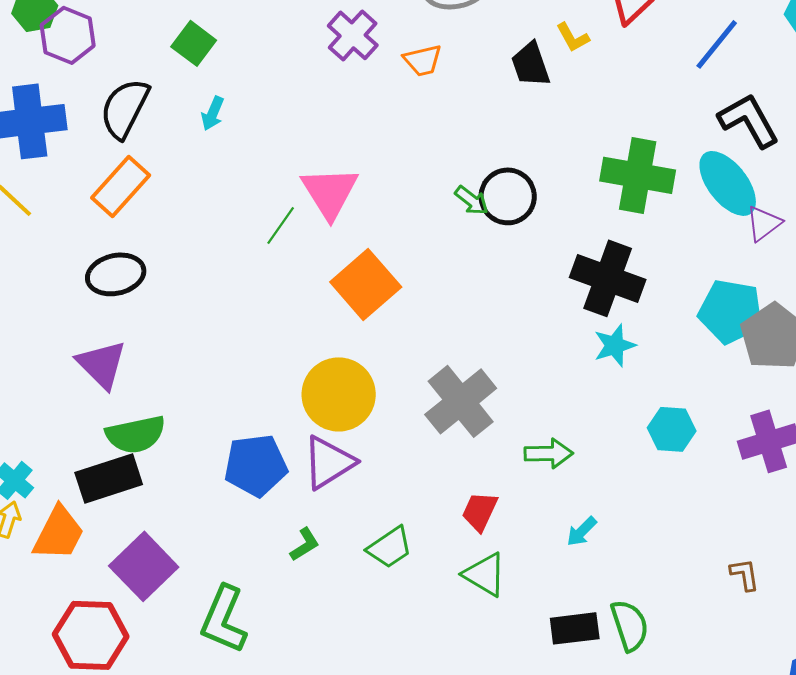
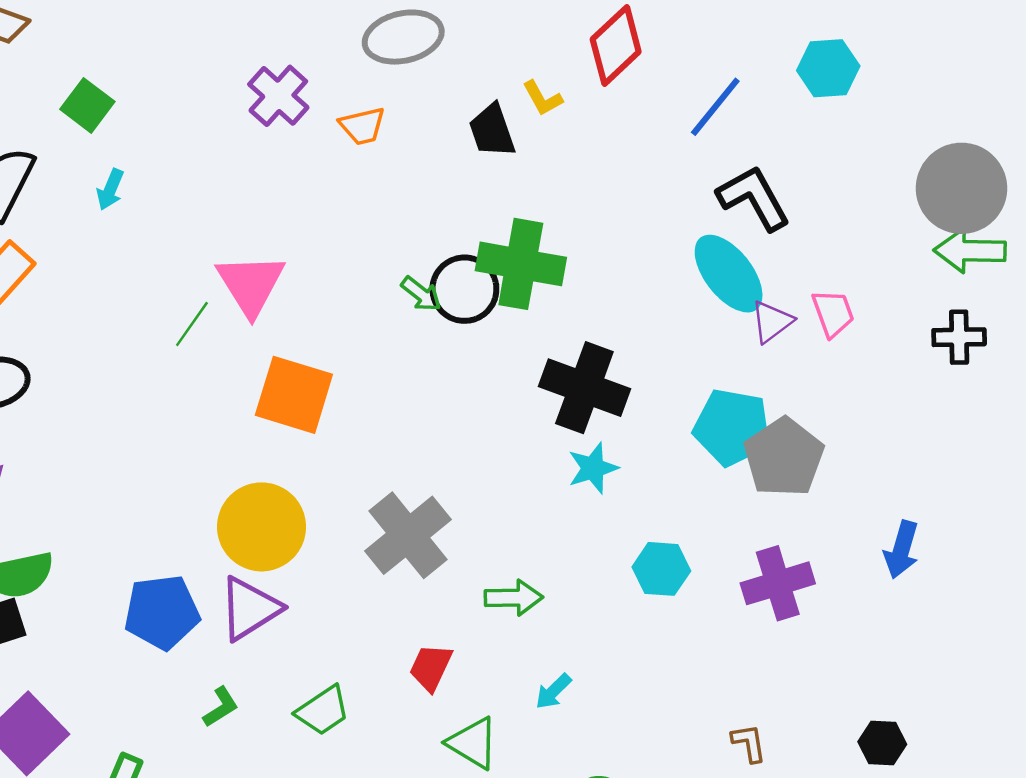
green cross: (638, 175) -> (521, 264), moved
orange square: (366, 284) -> (294, 395), turned -32
green triangle: (485, 574) -> (473, 743), moved

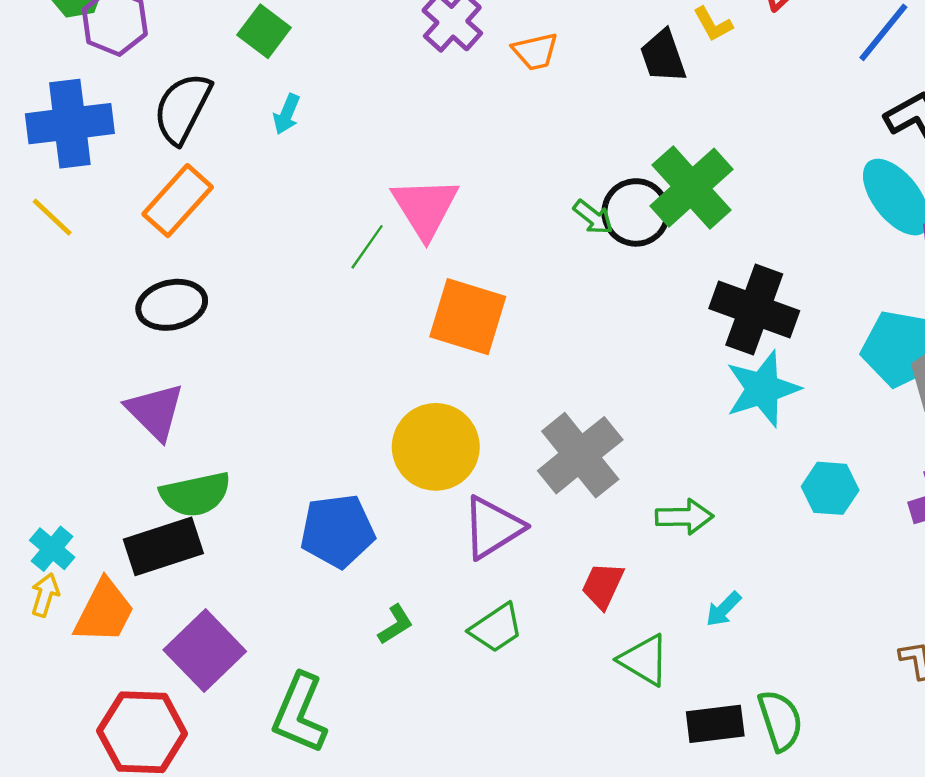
green cross: (521, 264) -> (692, 188), turned 38
cyan star: (593, 468) -> (763, 389), size x1.5
purple triangle: (250, 609) -> (493, 527), moved

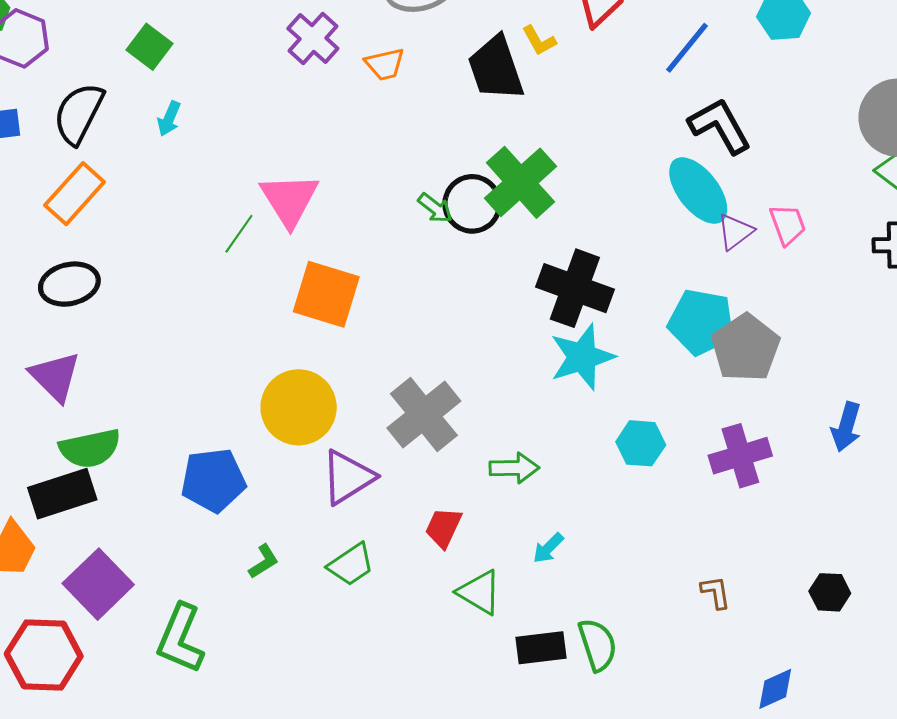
black trapezoid: (663, 56) -> (496, 68), size x1.4

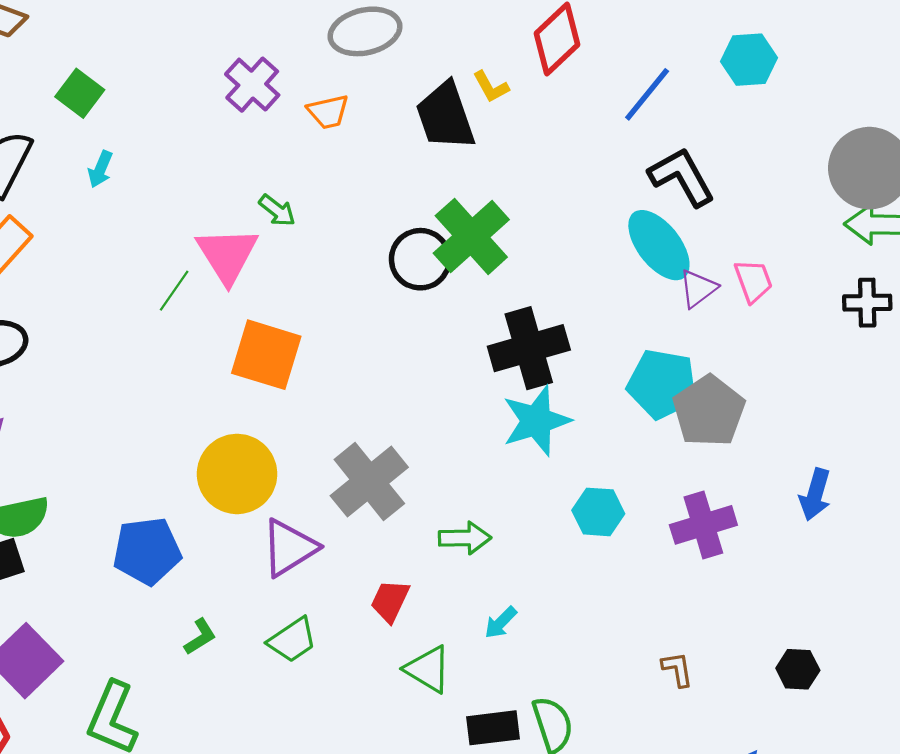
green arrow: (435, 208) -> (277, 210), moved
black cross: (575, 288) -> (529, 348), turned -36

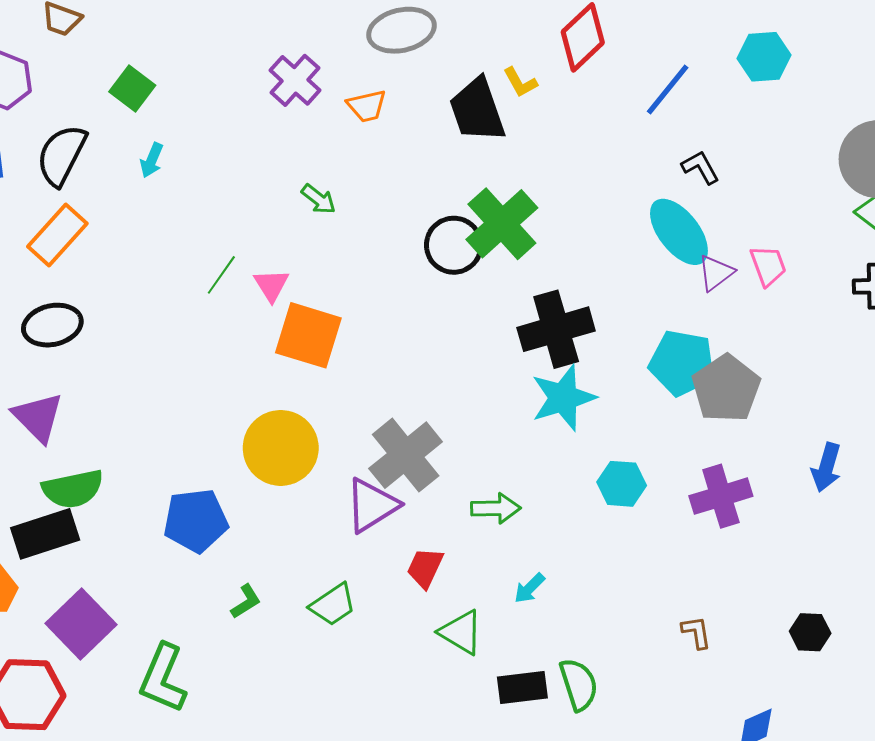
black L-shape: (682, 177) -> (700, 167), size x0.6
pink triangle: (227, 255) -> (271, 285), moved, size x0.6
purple triangle: (289, 548) -> (372, 505), moved

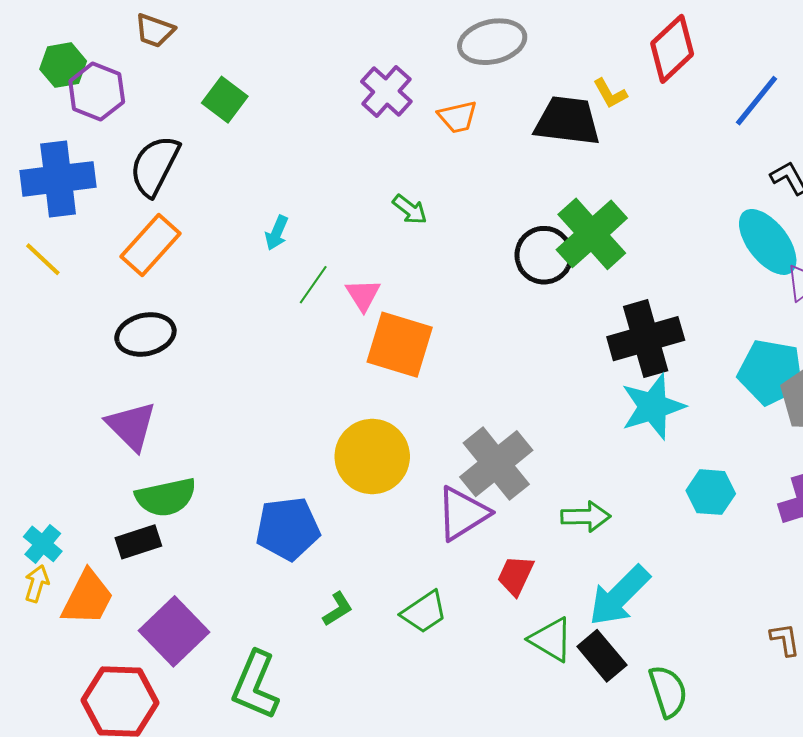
black trapezoid: (477, 110) -> (567, 121), turned 116
cyan arrow: (152, 160) -> (277, 233), moved
black rectangle: (45, 534) -> (138, 542), size x0.7
cyan arrow: (529, 588) -> (619, 596), size x2.0
black rectangle: (522, 688) -> (602, 656), moved, turned 57

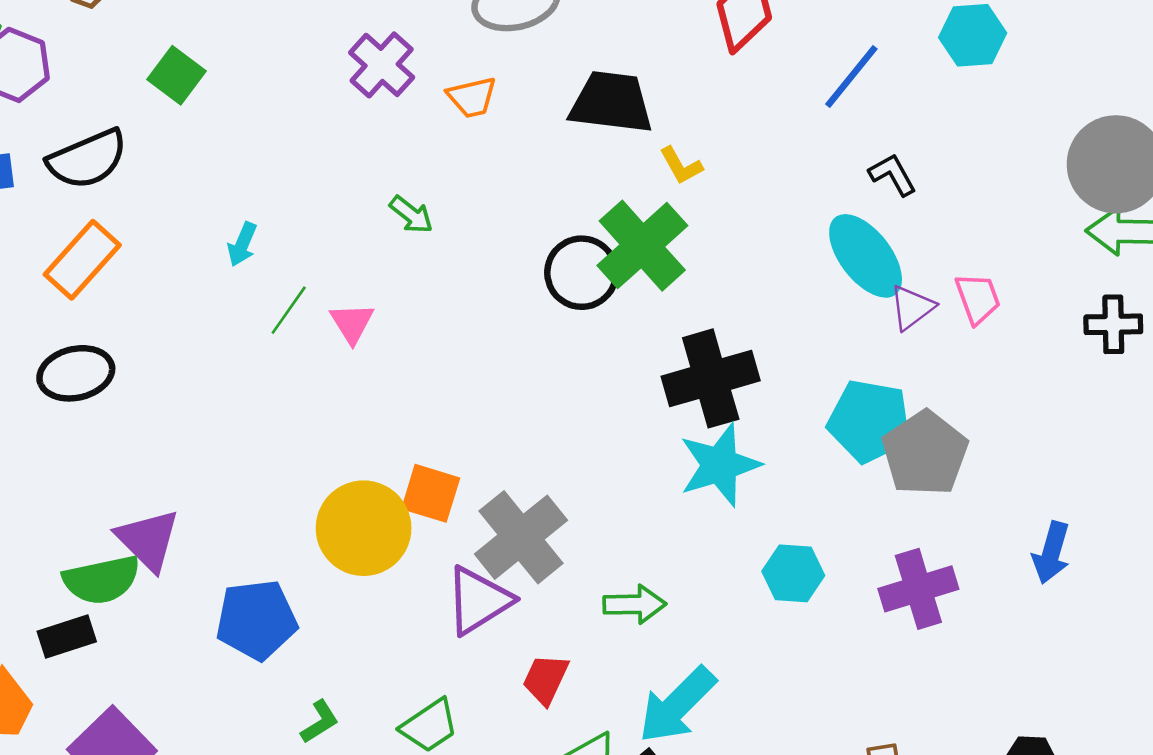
yellow L-shape: (610, 94) -> (681, 166), moved
black semicircle: (155, 166) -> (87, 159), turned -140
orange square: (400, 345) -> (431, 493), moved, size x0.7
purple triangle: (131, 426) -> (148, 540), moved

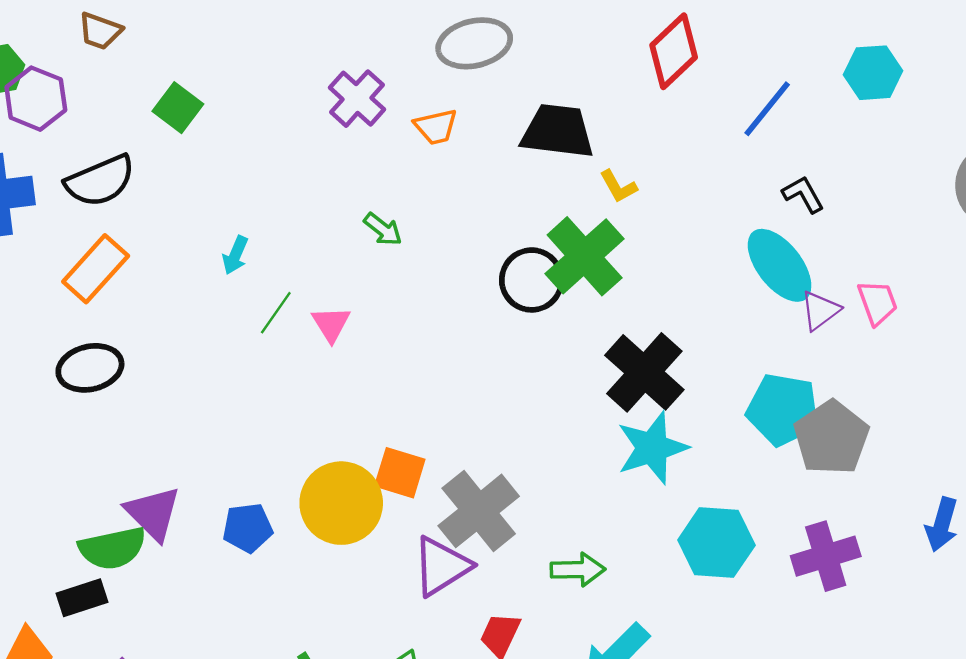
black cross: (711, 378) -> (644, 372), turned -32
cyan hexagon: (793, 573) -> (716, 543), size x1.4
blue pentagon: (256, 620) -> (248, 528), moved, size x0.7

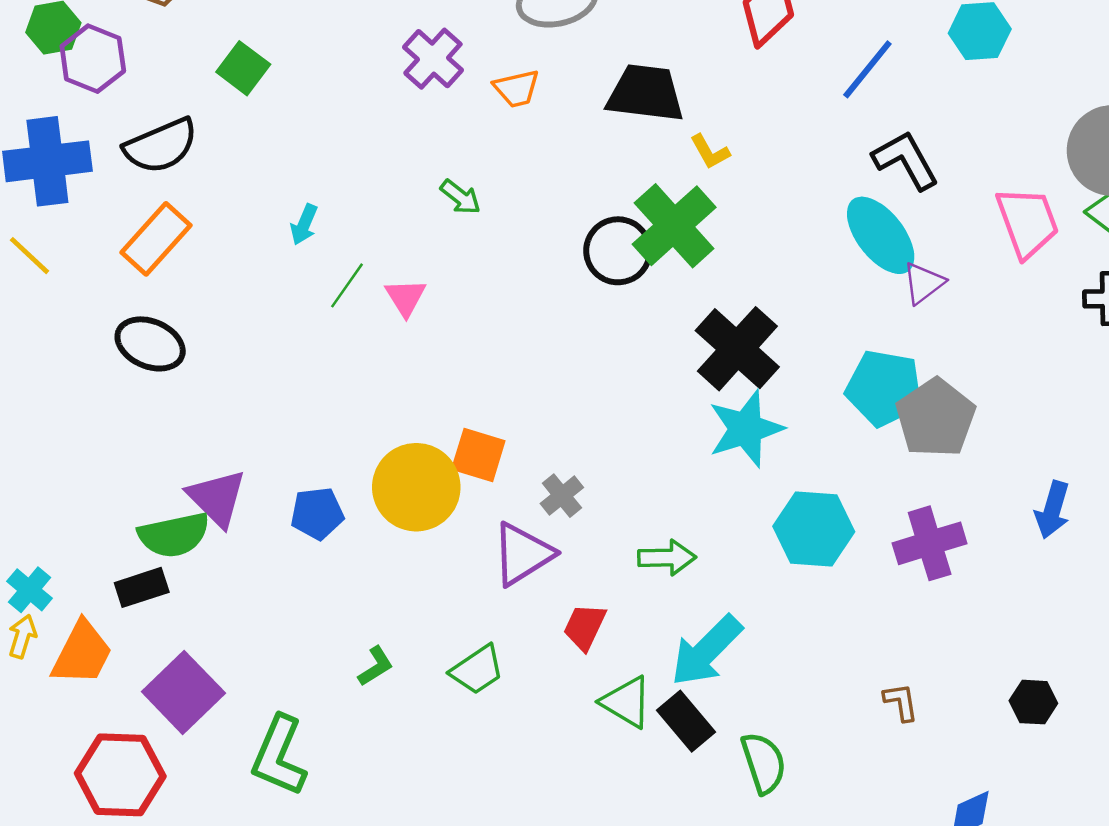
black L-shape: (803, 194) -> (906, 160), size x1.5
pink trapezoid: (878, 303) -> (1027, 222), moved, size x1.5
black ellipse: (90, 368) -> (150, 344), turned 36
gray cross: (479, 511) -> (562, 496), size x0.5

